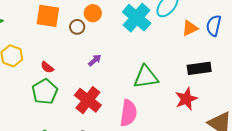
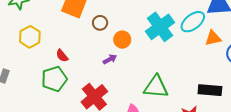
orange circle: (93, 13) -> (122, 40), moved
orange triangle: (190, 28) -> (213, 38), moved

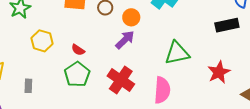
purple arrow: (110, 59) -> (125, 40), size x1.5
black rectangle: (210, 90) -> (227, 25), moved

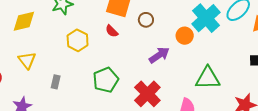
orange circle: (131, 17) -> (185, 36), moved
red semicircle: (78, 50) -> (112, 31), moved

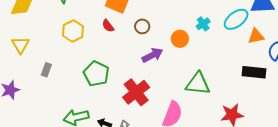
cyan cross: (206, 18) -> (203, 24), size x0.5
brown circle: (146, 20) -> (142, 26), moved
green pentagon: (106, 80) -> (96, 74), turned -30

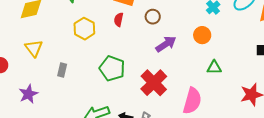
red semicircle: (108, 26) -> (119, 20), turned 56
orange circle: (180, 39) -> (202, 35), moved
green triangle: (198, 84) -> (214, 67), size x0.6

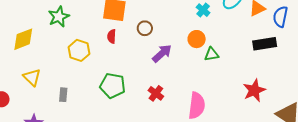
green triangle: (214, 67) -> (212, 54), moved
red cross: (154, 83) -> (156, 93), size x0.6

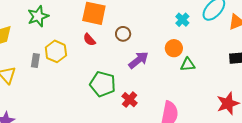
red semicircle: (112, 36) -> (89, 40), turned -48
green pentagon: (113, 86) -> (103, 84), moved
gray rectangle: (63, 95) -> (35, 60), moved

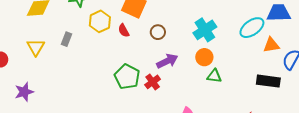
cyan cross: (182, 20) -> (205, 30), moved, size x1.6
yellow hexagon: (56, 51) -> (100, 21), moved
red cross: (130, 100) -> (153, 82), moved

